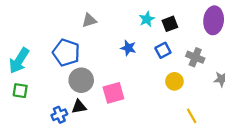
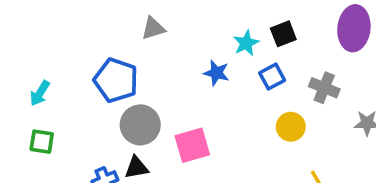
cyan star: (147, 19) -> (246, 43), moved
cyan arrow: (19, 61) -> (40, 93), size x0.6

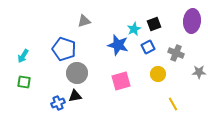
blue star: (216, 73) -> (118, 45), size x1.5
pink square: (192, 145) -> (121, 81), moved

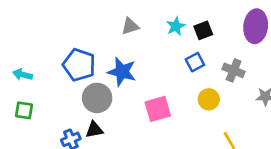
gray triangle: (84, 21) -> (130, 26), moved
cyan star: (134, 29) -> (176, 26), moved
blue star: (118, 45) -> (122, 72), moved
cyan arrow: (23, 56) -> (23, 74), turned 72

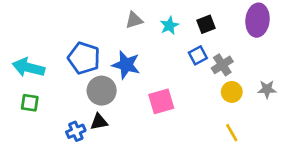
cyan star: (176, 26) -> (169, 26), moved
gray cross: (234, 70) -> (222, 65), moved, turned 35
cyan arrow: (23, 74) -> (28, 68), size x1.6
yellow circle: (209, 99) -> (232, 92), moved

